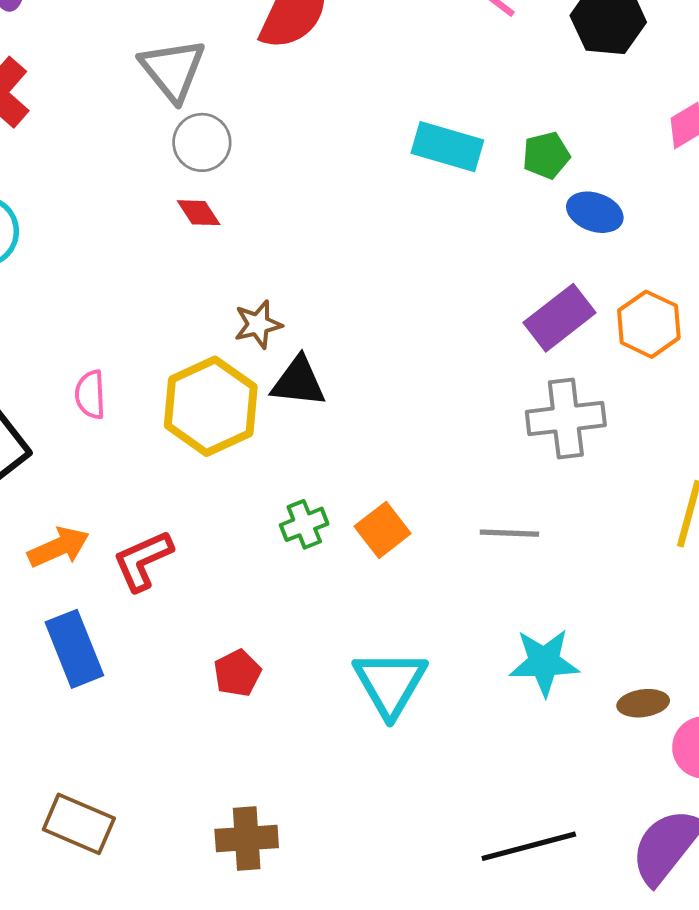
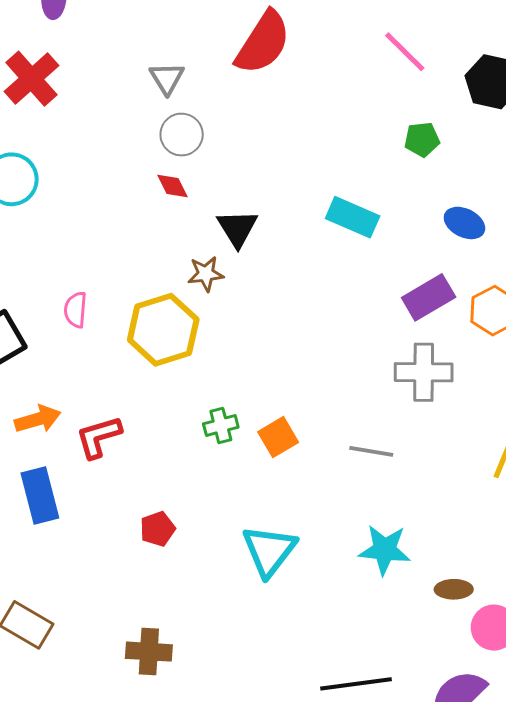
gray triangle: (173, 70) -> (167, 78), size x0.7
cyan rectangle: (447, 147) -> (353, 217), moved
green pentagon: (546, 155) -> (422, 139), moved
black triangle: (299, 382) -> (237, 228), moved, turned 45

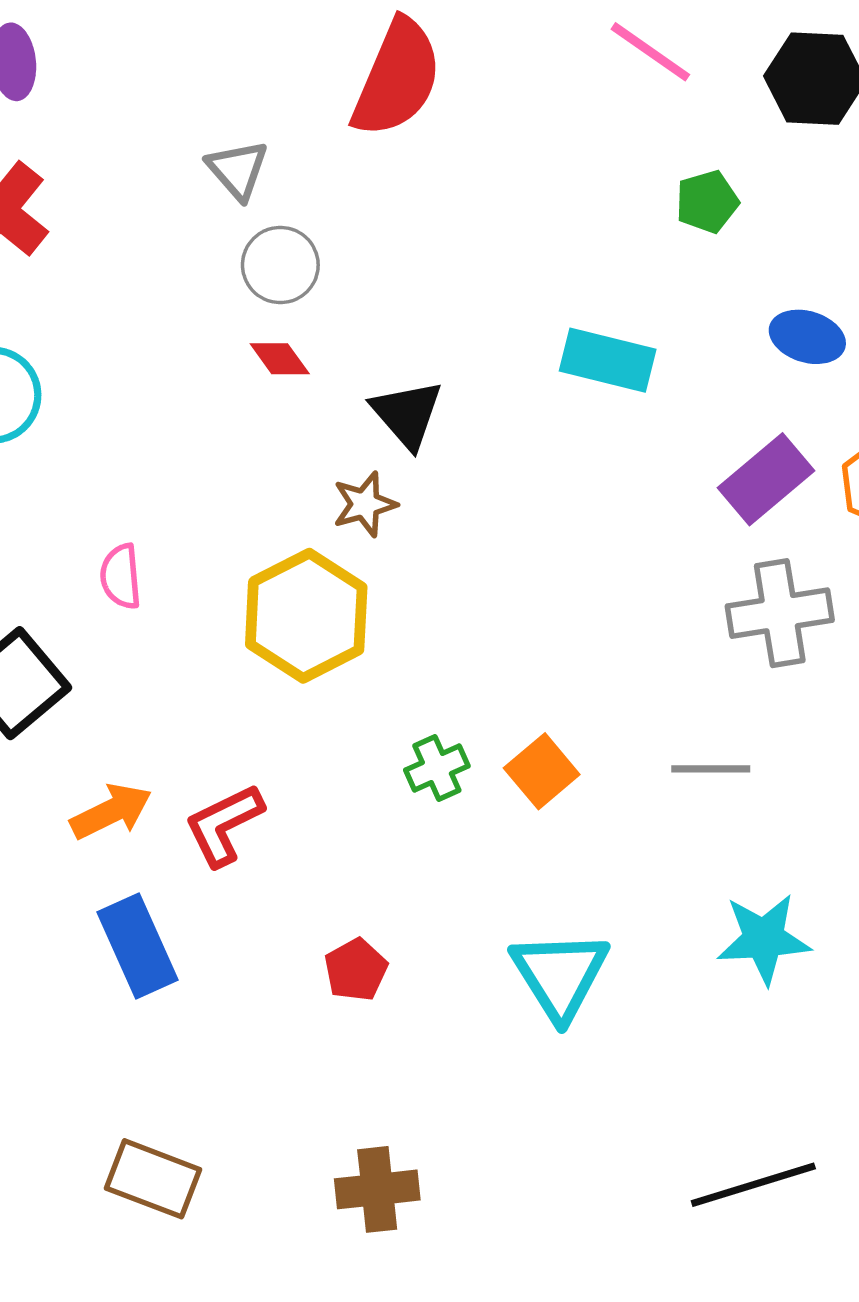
pink semicircle: (75, 310) -> (121, 576), moved

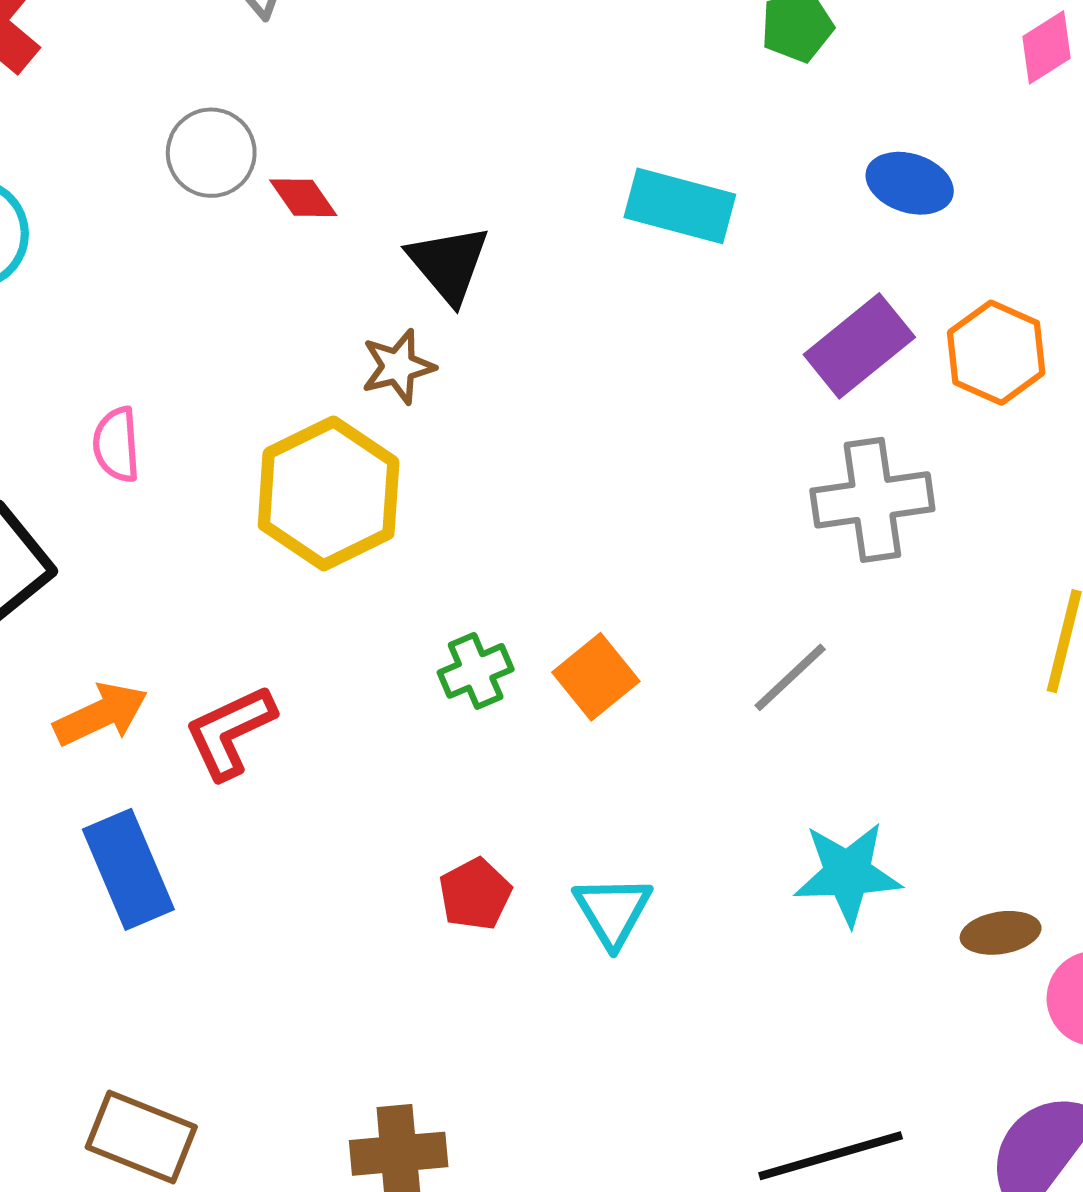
gray circle: (280, 265) -> (211, 153), moved
gray line: (711, 769) -> (790, 677), turned -44
red pentagon: (356, 970) -> (475, 894), moved
cyan triangle: (560, 975) -> (613, 911), size x0.7

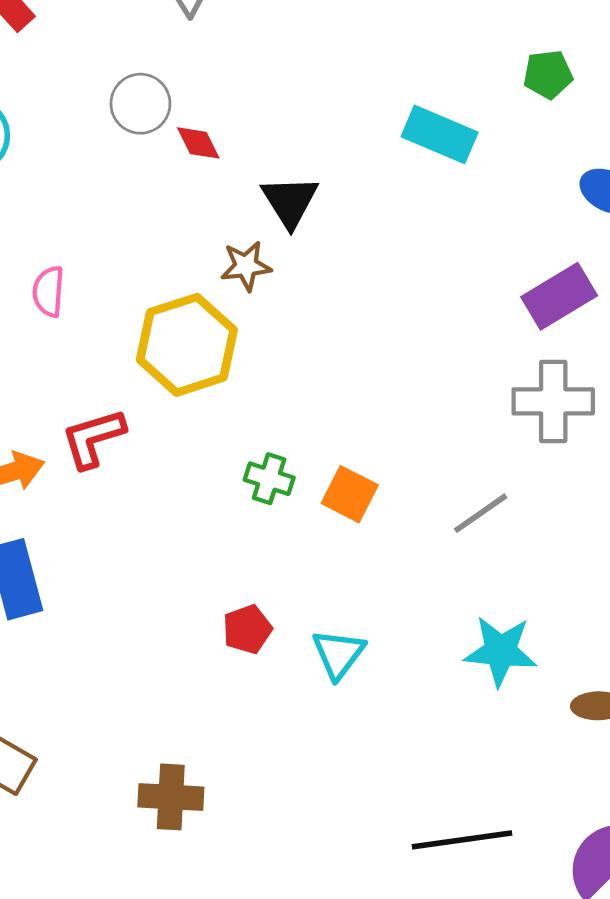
cyan rectangle: (680, 206) -> (440, 134), moved
green cross: (476, 671) -> (269, 479), turned 33
orange square: (596, 677) -> (350, 494), turned -32
red L-shape: (230, 732) -> (93, 438), moved

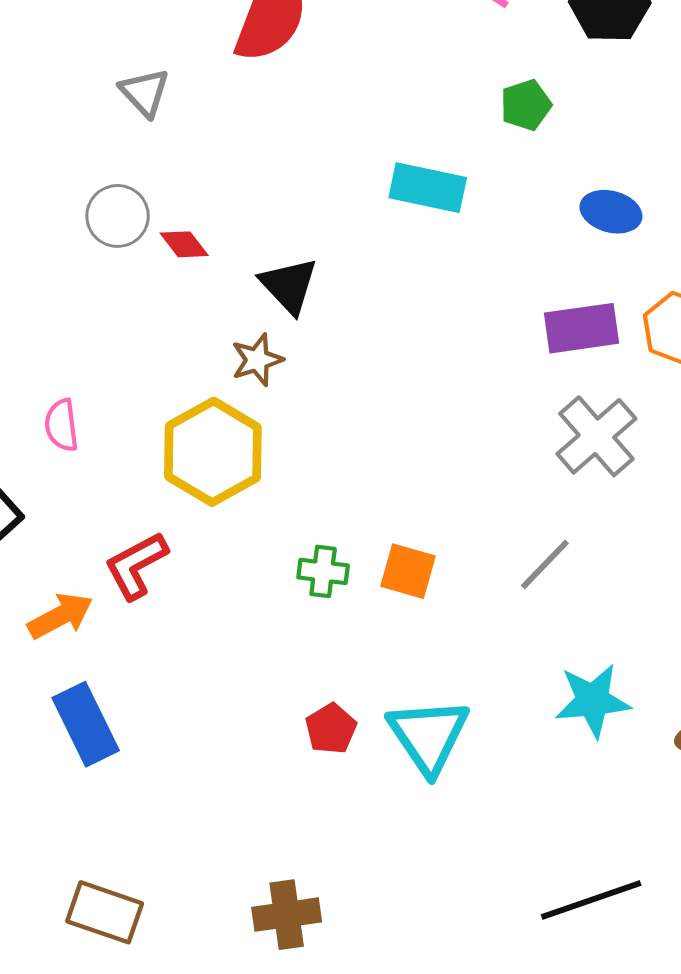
purple rectangle: (559, 296) -> (581, 328), turned 34
gray cross: (553, 401) -> (596, 436), turned -30
cyan triangle: (338, 654) -> (429, 736), size x1.5

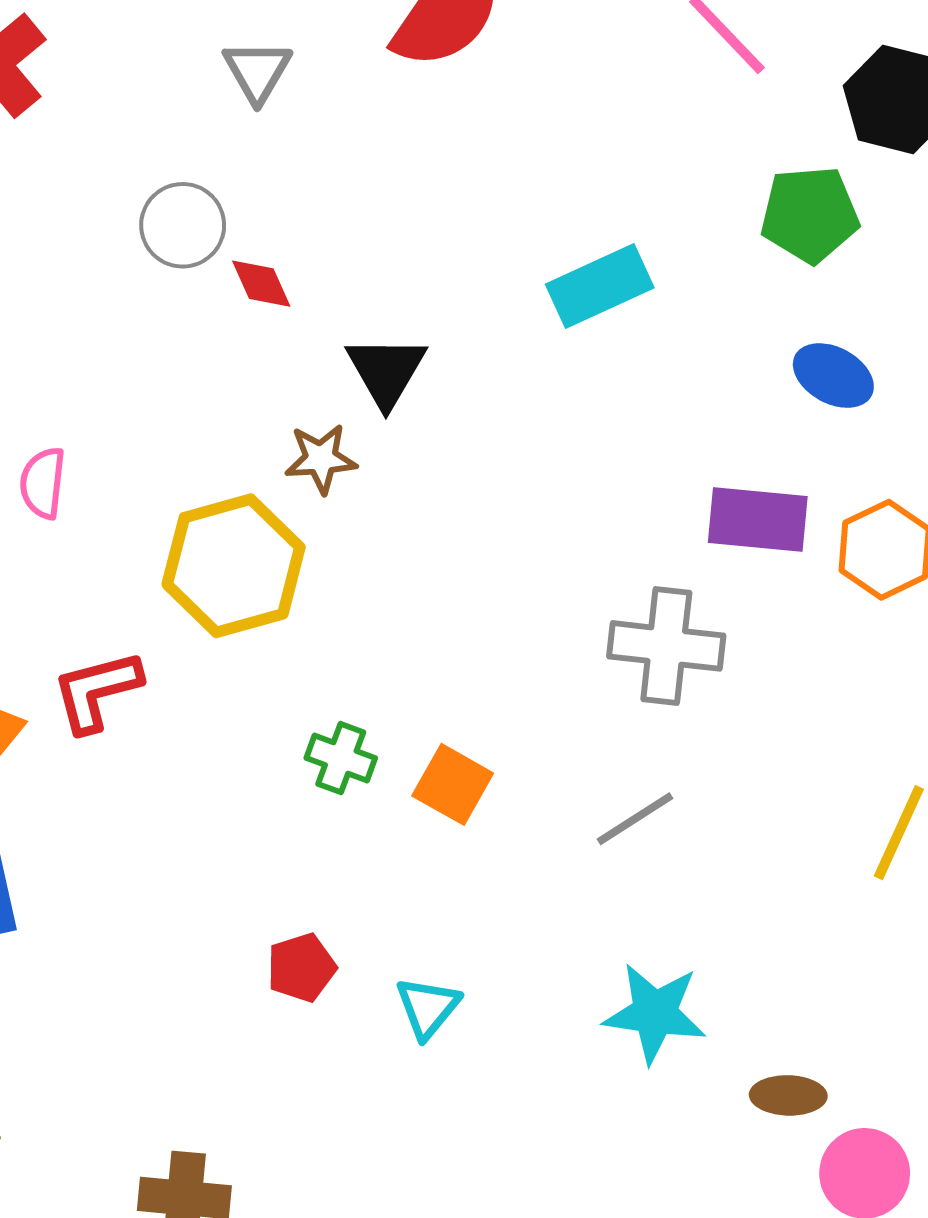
green pentagon: (526, 105) -> (810, 214), moved, size x1.4
cyan rectangle: (428, 188) -> (600, 286), turned -50
gray cross: (596, 436) -> (666, 646), moved, turned 34
cyan triangle: (429, 736) -> (428, 1007), size x0.6

